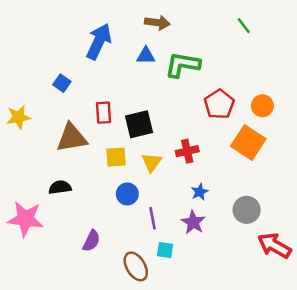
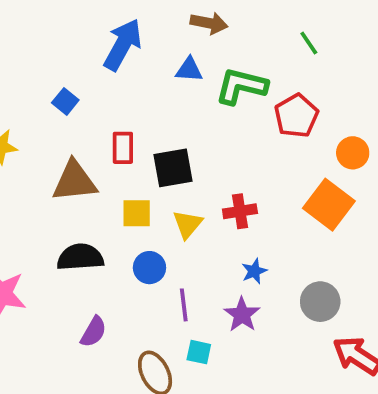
green line: (244, 26) -> (309, 43), moved
red pentagon: (219, 104) -> (296, 116), moved
black semicircle: (60, 187) -> (80, 257), moved, size x1.4

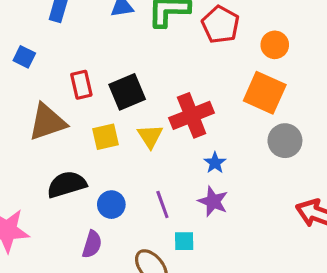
red cross: (240, 211) -> (192, 115), size x1.5
blue circle: (149, 268) -> (111, 205), moved
gray circle: (320, 302) -> (285, 141), moved

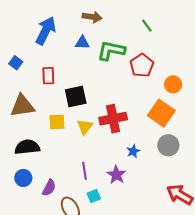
red rectangle: (81, 85) -> (48, 76), moved
blue star: (215, 163) -> (133, 151), moved
blue circle: (111, 205) -> (23, 178), moved
cyan square: (184, 241) -> (94, 196), turned -32
purple semicircle: (92, 244) -> (49, 188), moved

